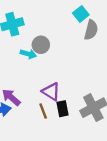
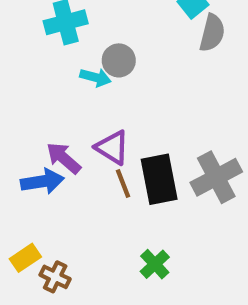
purple triangle: (51, 92) -> (112, 147), moved
black rectangle: (63, 109) -> (159, 179), size x1.6

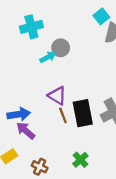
cyan arrow: (95, 77) -> (48, 57), turned -42
purple arrow: (64, 158) -> (26, 131), moved
brown cross: (55, 277) -> (40, 167), moved

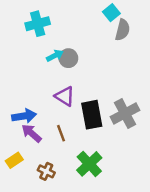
gray circle: (61, 48) -> (68, 58), moved
brown line: (63, 115) -> (61, 133), moved
green cross: (80, 160) -> (89, 164), size x1.5

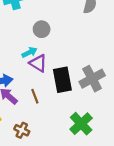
cyan arrow: (55, 56) -> (29, 52), moved
green cross: (89, 164) -> (81, 124), moved

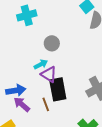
black rectangle: (62, 80) -> (58, 89), moved

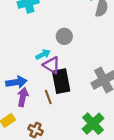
gray circle: (52, 43) -> (64, 36), moved
purple arrow: (22, 104) -> (23, 97), turned 60

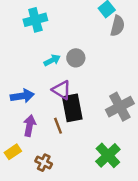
cyan arrow: (43, 54) -> (52, 60), moved
blue arrow: (16, 82) -> (22, 96), moved

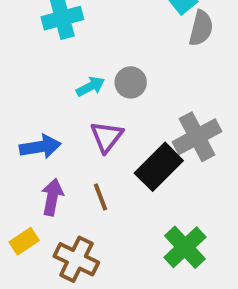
purple triangle: (62, 90) -> (107, 137), turned 36
gray cross: (120, 107) -> (197, 137), moved
black rectangle: (72, 108) -> (159, 167), moved, turned 56
brown cross: (44, 163) -> (76, 259), size x1.5

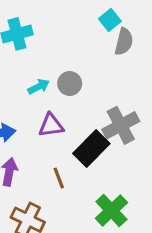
purple triangle: (107, 137) -> (51, 125), turned 44
brown line: (101, 197) -> (59, 178), moved

